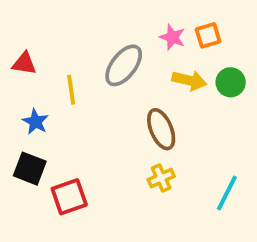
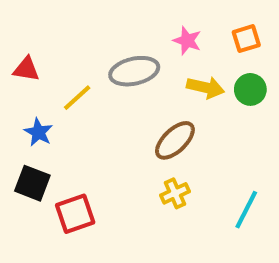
orange square: (208, 35) -> (246, 39), moved
gray ellipse: (124, 65) -> (134, 71), turned 39
yellow line: (71, 90) -> (77, 98), turned 56
brown ellipse: (161, 129) -> (175, 140), turned 69

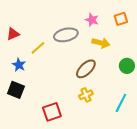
red triangle: (26, 69) -> (13, 34), turned -32
green circle: (250, 89) -> (127, 66), moved
red square: (75, 214) -> (52, 112), moved

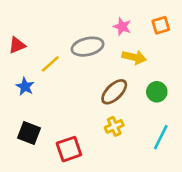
green circle: (127, 66) -> (157, 92), moved
black square: (16, 90) -> (29, 133), moved

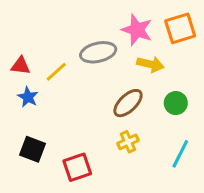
orange square: (161, 25) -> (180, 28), size x1.5
pink star: (122, 27) -> (137, 30), size x1.5
red triangle: (17, 45) -> (20, 66), moved, turned 30

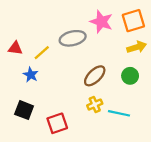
yellow arrow: (150, 64) -> (137, 47), moved, turned -30
blue star: (28, 97) -> (31, 75), moved
cyan line: (180, 154) -> (119, 113), moved, turned 75

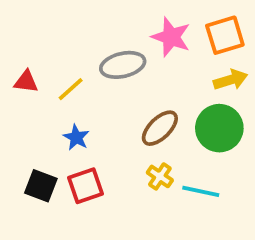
blue star: (31, 75) -> (76, 137), moved
green circle: (130, 76) -> (219, 128), size x1.6
yellow cross: (95, 105) -> (160, 176), turned -32
red square: (57, 123) -> (86, 186), moved

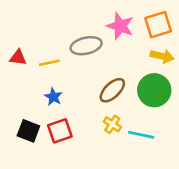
yellow arrow: (230, 80) -> (162, 56), turned 30
yellow line: (71, 89) -> (49, 63), turned 30

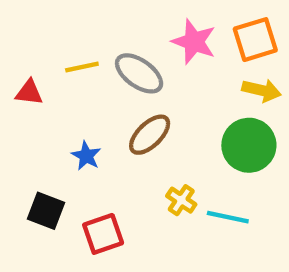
gray ellipse: (86, 46) -> (139, 73), turned 48
yellow line: (49, 63) -> (82, 67), moved
brown ellipse: (112, 90) -> (150, 135), moved
red square: (60, 131) -> (103, 234), moved

